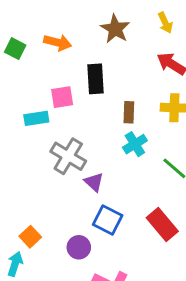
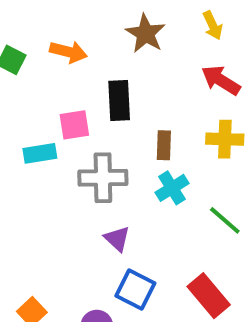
gray cross: (68, 156) -> (103, 178), moved, turned -32

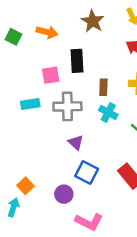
cyan rectangle: (40, 153) -> (30, 104), moved
cyan cross: (172, 188) -> (108, 112), turned -30

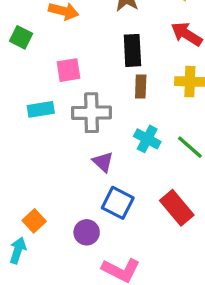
green square: (13, 37) -> (21, 37), moved
black rectangle: (77, 61) -> (132, 50), moved
cyan cross: (108, 112) -> (147, 139), moved

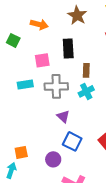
black rectangle: (132, 50) -> (68, 48), moved
cyan cross: (147, 139) -> (86, 91), moved, turned 35
orange square: (34, 221) -> (21, 152), turned 32

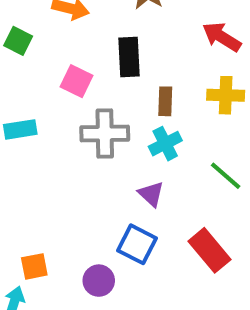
pink square: (42, 60) -> (77, 81), turned 35
cyan rectangle: (25, 84) -> (20, 129), moved
purple triangle: (63, 116) -> (151, 194), moved

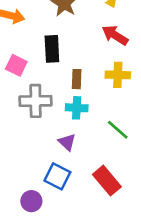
cyan cross: (165, 144) -> (77, 108), turned 30

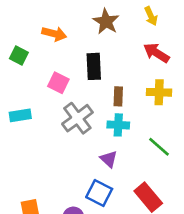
gray cross: (35, 101) -> (77, 118), turned -36

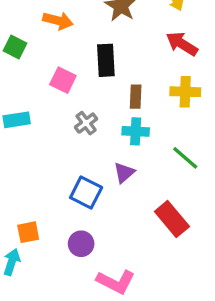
gray cross: (77, 118) -> (86, 123), size x0.6
purple triangle: (109, 159) -> (124, 173), turned 36
blue square: (99, 193) -> (86, 193), moved

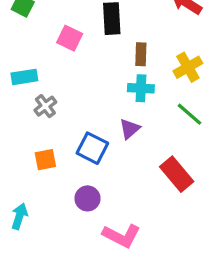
yellow cross: (185, 92) -> (188, 67), moved, turned -32
gray cross: (86, 123) -> (45, 106), moved
orange square: (28, 232) -> (45, 160), moved

